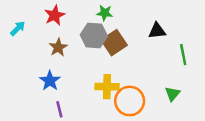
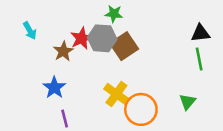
red star: (55, 15) -> (81, 38), moved
cyan arrow: (18, 28) -> (30, 31), moved, turned 105
black triangle: (157, 31) -> (200, 33), moved
yellow cross: (107, 87) -> (116, 94), turned 35

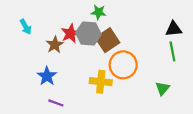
yellow cross: (116, 94) -> (101, 82), turned -30
orange circle: (141, 109) -> (123, 65), moved
purple line: (65, 119) -> (56, 103), turned -56

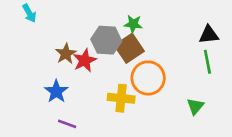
green star: (98, 12) -> (133, 24), moved
cyan arrow: (26, 27) -> (29, 13), moved
red star: (70, 33) -> (85, 60), moved

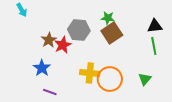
green star: (133, 24) -> (108, 18), moved
brown square: (129, 48) -> (112, 33), moved
orange circle: (148, 78) -> (110, 79), moved

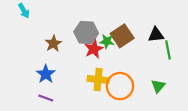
green star: (108, 18) -> (107, 41), moved
black triangle: (155, 26) -> (156, 35), moved
red star: (63, 45) -> (94, 49), moved
purple line: (50, 92) -> (46, 98), moved

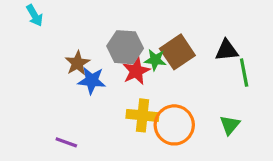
blue star: (46, 74) -> (92, 80), moved, turned -30

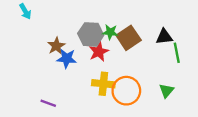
green star: (155, 60) -> (110, 32), moved

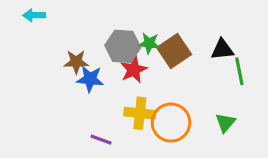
cyan arrow: (25, 11) -> (34, 15), turned 119
brown star: (56, 46) -> (76, 62), turned 30
purple line: (48, 103) -> (101, 140), moved

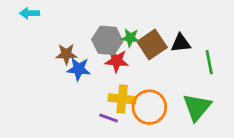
black triangle: (222, 49) -> (181, 43), moved
red star: (134, 70) -> (117, 61), turned 30
green triangle: (225, 123) -> (197, 107), size x1.6
purple line: (101, 140) -> (109, 118), moved

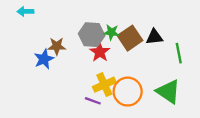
red star: (117, 61) -> (100, 52), turned 30
blue star: (79, 69) -> (44, 59), moved, turned -30
yellow cross: (122, 99) -> (104, 85), turned -30
green triangle: (197, 107) -> (168, 92), turned -36

